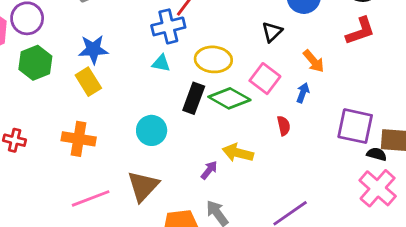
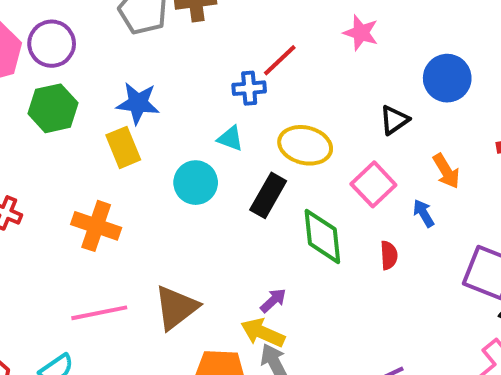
blue cross: (168, 26) -> (249, 88), size x0.7
blue arrow: (303, 93) -> (424, 213), turned -60
green diamond: (229, 98) -> (322, 236), moved, turned 45
cyan circle: (152, 130) -> (196, 183), moved
yellow arrow: (238, 153) -> (263, 333), moved

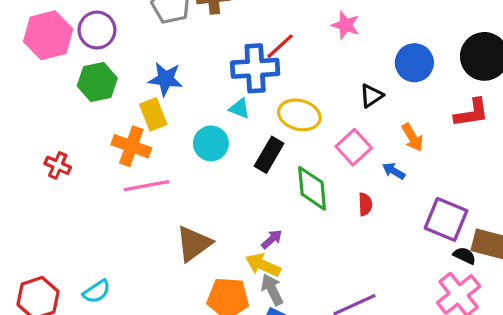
blue cross: (249, 88) -> (255, 68), size x1.8
blue arrow: (424, 213) -> (394, 171), turned -30
orange cross: (96, 226) -> (131, 146), moved
pink line: (99, 313) -> (146, 186), moved

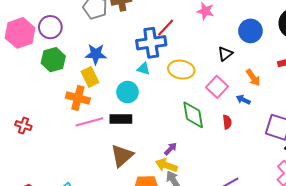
black rectangle: (269, 155) -> (121, 119), moved, turned 65
red cross: (58, 165) -> (23, 126), moved

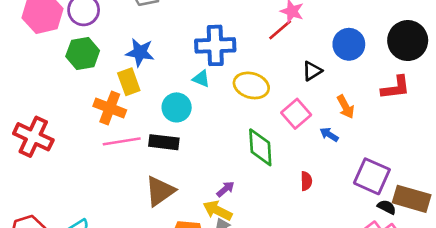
red line: (166, 28) -> (280, 30), moved
red semicircle: (227, 122) -> (306, 181), moved
red cross: (23, 126) -> (33, 137), size x1.8

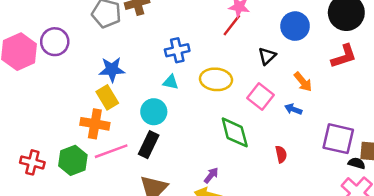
blue cross: (215, 45) -> (177, 50), size x0.7
green hexagon: (83, 53) -> (73, 160), moved
red cross: (33, 137) -> (32, 162), size x0.7
black rectangle: (164, 142) -> (149, 145), turned -60

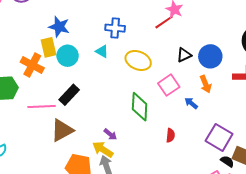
blue circle: (295, 26) -> (210, 56), moved
cyan circle: (154, 112) -> (68, 56), moved
pink line: (111, 151) -> (42, 106), moved
purple arrow: (211, 175) -> (110, 134), turned 72

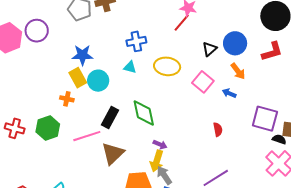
orange cross: (32, 65) -> (67, 99), size x0.6
green diamond: (140, 107) -> (144, 113), moved
yellow arrow: (103, 149) -> (157, 161), turned -90

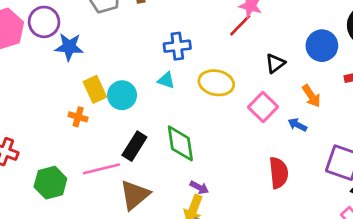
blue circle: (235, 43) -> (322, 46), moved
blue star: (82, 55) -> (69, 47), moved
green hexagon: (48, 128) -> (50, 183), moved
red semicircle: (218, 130) -> (279, 173), size x1.6

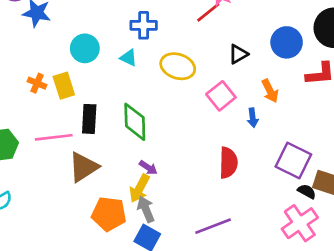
yellow rectangle: (95, 89) -> (64, 86), moved
cyan circle: (122, 95) -> (85, 48), moved
blue arrow: (297, 125) -> (253, 118), turned -132
black rectangle: (134, 146) -> (89, 119), turned -36

